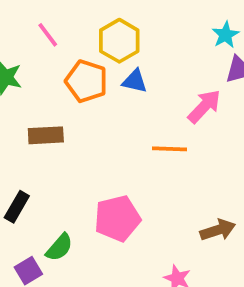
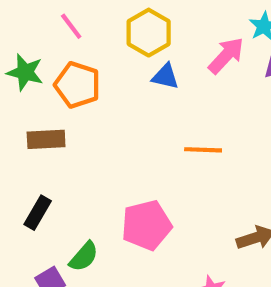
orange pentagon: (86, 81) -> (77, 85), moved
pink arrow: (204, 106) -> (226, 56), moved
brown rectangle: (46, 135) -> (46, 139), moved

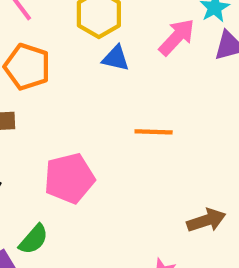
pink pentagon: (147, 225) -> (69, 178), moved

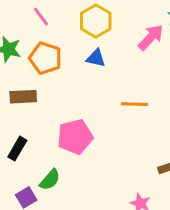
blue triangle: (116, 58) -> (96, 58), moved

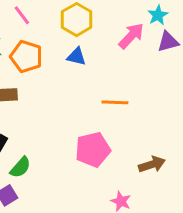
pink pentagon: (75, 137) -> (93, 150), moved
green semicircle: (50, 180) -> (20, 167), moved

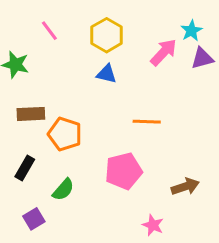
orange pentagon: (26, 57) -> (65, 134), moved
green semicircle: (20, 167) -> (63, 190), moved

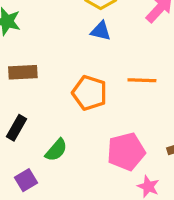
orange pentagon: (65, 134) -> (90, 93), moved
pink pentagon: (124, 171) -> (126, 152), moved

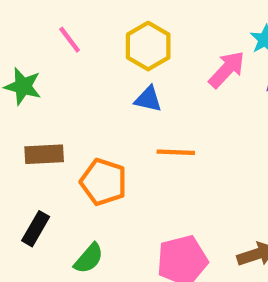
orange line: (142, 80) -> (176, 152), moved
orange pentagon: (90, 93) -> (104, 182), moved

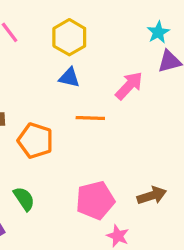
pink arrow: (227, 69) -> (129, 86), moved
green semicircle: (89, 258) -> (24, 199), turned -75

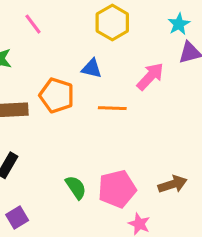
yellow hexagon: (69, 37) -> (112, 22), moved
orange pentagon: (35, 141) -> (57, 95), moved
green semicircle: (24, 199) -> (76, 187), moved

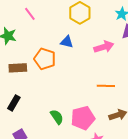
pink arrow: (150, 76) -> (104, 47), turned 30
orange line: (112, 108) -> (106, 86), moved

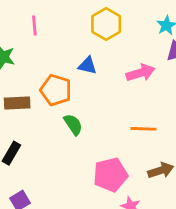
pink line: (30, 14) -> (34, 25), turned 32
green semicircle: (57, 117) -> (73, 124), moved

